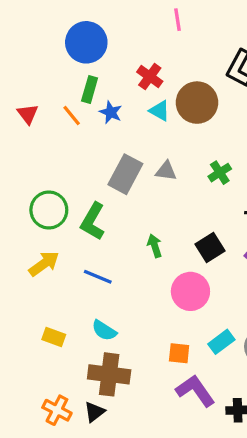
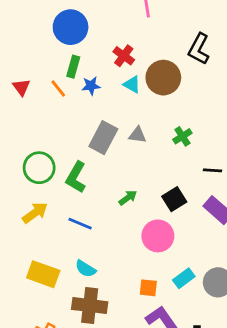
blue star: (111, 112) -> (91, 86), turned -30
green arrow: (155, 246) -> (128, 198), turned 72
yellow rectangle: (54, 337) -> (43, 274), size x1.6

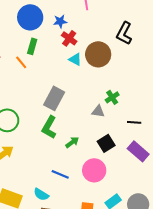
blue star: (91, 86) -> (60, 21), moved
gray triangle: (137, 135) -> (98, 111), moved
green L-shape: (76, 177) -> (49, 127), moved
blue line: (80, 224) -> (60, 174), moved

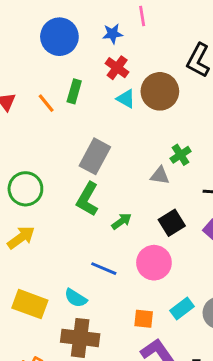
blue star: (60, 21) -> (113, 34), moved
green rectangle: (32, 46) -> (74, 91), moved

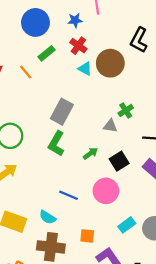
green rectangle: (74, 91) -> (46, 53), moved, turned 35
green arrow: (121, 221) -> (90, 153), moved
orange square: (144, 319) -> (87, 236), moved

